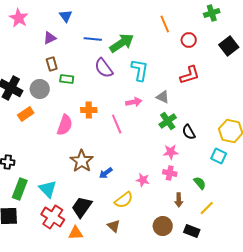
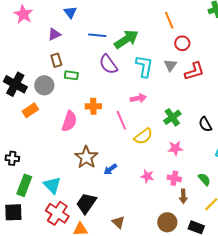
red circle: (189, 40) -> (182, 43), moved
gray triangle: (163, 97) -> (170, 65), moved, turned 40
black semicircle: (189, 132) -> (205, 124), moved
pink cross: (170, 173) -> (174, 178), moved
yellow semicircle: (124, 200) -> (143, 136), moved

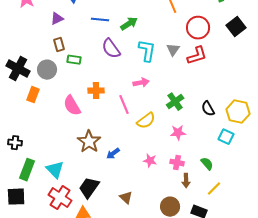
green arrow: (126, 39) -> (129, 24), size x0.7
red circle: (182, 43) -> (198, 28), moved, size x1.5
orange rectangle: (30, 110) -> (33, 95), turned -35
pink semicircle: (69, 121) -> (72, 106), turned 130
brown triangle: (118, 222) -> (126, 198), moved

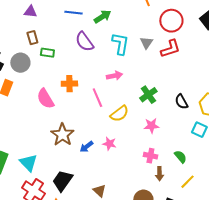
purple triangle: (57, 19) -> (30, 12), turned 32
pink star: (150, 161) -> (109, 144), moved

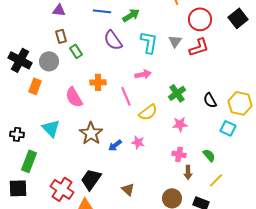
green rectangle: (47, 53) -> (76, 51), turned 48
cyan triangle: (28, 163) -> (51, 128), moved

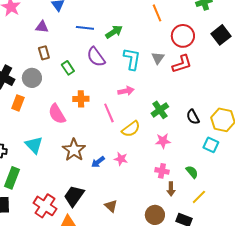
green rectangle: (76, 51) -> (68, 68), moved

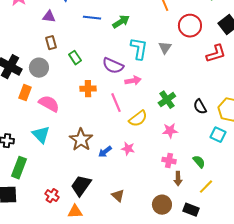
purple semicircle: (96, 57) -> (113, 66), moved, turned -30
red L-shape: (182, 64) -> (216, 54), moved
pink semicircle: (57, 114) -> (49, 104), moved, turned 150
red cross: (45, 206) -> (52, 196), size x0.6

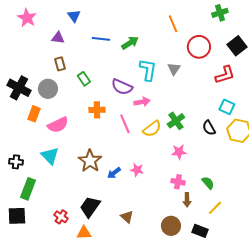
pink semicircle: (49, 104) -> (58, 125), turned 125
yellow semicircle: (138, 119) -> (152, 129), moved
cyan square: (218, 135) -> (227, 107), moved

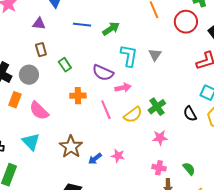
red circle: (199, 47) -> (186, 22), moved
pink semicircle: (58, 125) -> (39, 111), turned 70

